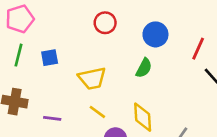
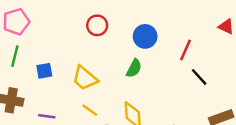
blue square: (50, 58) -> (44, 71), moved
yellow trapezoid: (92, 78) -> (85, 78), turned 52

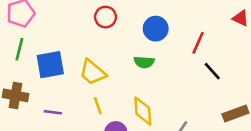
green semicircle: (134, 68) -> (144, 62), turned 66
blue square: (44, 71) -> (50, 65), size x1.6
yellow line: (90, 110) -> (98, 106), turned 35

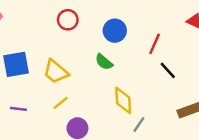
green semicircle: (144, 62) -> (104, 62), turned 36
yellow line: (98, 106) -> (61, 103), turned 70
yellow diamond: (143, 111) -> (123, 100), moved

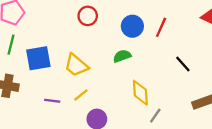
red line: (155, 44) -> (161, 27), moved
green semicircle: (104, 62) -> (122, 56), turned 120
purple line: (18, 109) -> (52, 101), moved

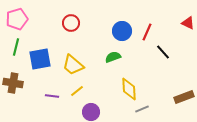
red circle: (88, 16) -> (71, 23), moved
black line: (183, 64) -> (163, 52), moved
gray line: (155, 116) -> (142, 109), turned 32

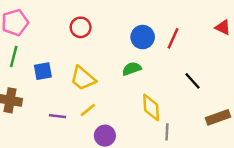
black line: (163, 52) -> (192, 81), moved
blue square: (40, 59) -> (43, 71), size x0.7
gray line: (142, 109) -> (167, 132), turned -64

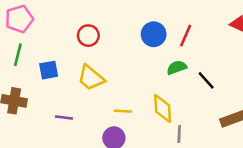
red circle: (81, 27) -> (88, 36), moved
green semicircle: (132, 69) -> (177, 68), moved
yellow line: (88, 110) -> (123, 111), moved, turned 42

